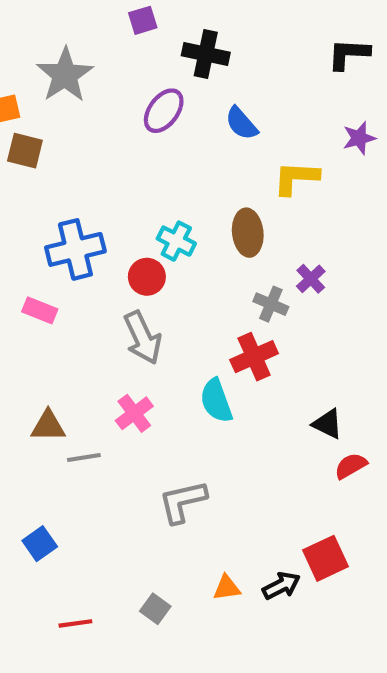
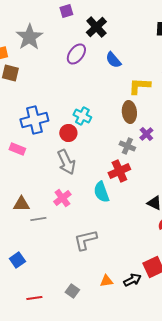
black cross: (206, 54) -> (96, 27), turned 35
brown ellipse: (248, 233) -> (129, 112), moved

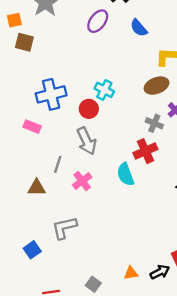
brown ellipse: (129, 112) -> (157, 86), turned 75
gray line: (38, 219) -> (58, 164), moved, turned -63
gray L-shape: (85, 240) -> (64, 228), moved

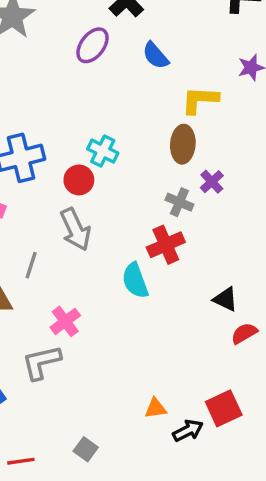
brown ellipse: (157, 86) -> (183, 144), turned -65
pink cross: (82, 181) -> (65, 321), moved
orange triangle: (131, 273) -> (156, 408), moved

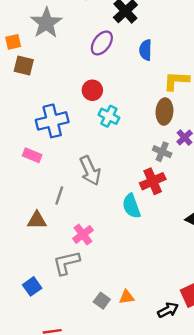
blue semicircle: (156, 56) -> (146, 50), turned 42
red circle: (79, 180) -> (92, 90), moved
orange triangle: (156, 408) -> (127, 297), moved
gray square: (86, 449) -> (102, 301), moved

